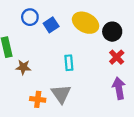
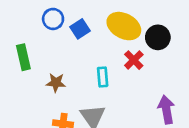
red cross: (117, 57) -> (134, 60), moved
brown star: (23, 67) -> (56, 83), moved

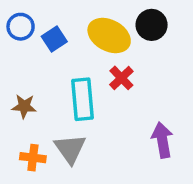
black circle: (158, 37) -> (152, 25), moved
cyan rectangle: (103, 77) -> (83, 99), size x1.6

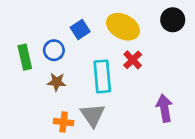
black circle: (152, 25) -> (173, 20), moved
blue circle: (21, 27) -> (54, 50), moved

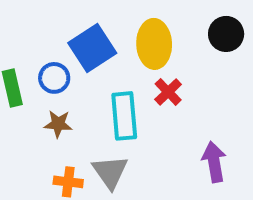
yellow ellipse: (123, 27) -> (154, 44), turned 60
blue square: (80, 29) -> (92, 48), size x1.6

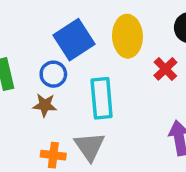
blue circle: (54, 78) -> (53, 74), moved
red cross: (168, 92) -> (165, 69), moved

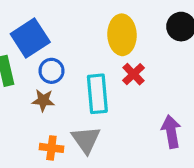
blue square: (74, 40) -> (30, 38), moved
red cross: (165, 69) -> (133, 74), moved

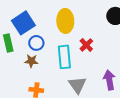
yellow ellipse: (122, 35) -> (65, 21), moved
gray triangle: (86, 140) -> (77, 85), moved

